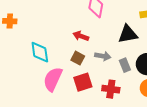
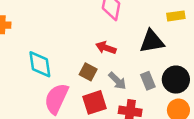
red arrow: (81, 36) -> (106, 48), moved
gray arrow: (103, 56) -> (117, 81), moved, turned 35

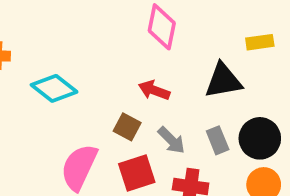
cyan diamond: (40, 64) -> (54, 88), moved, turned -44

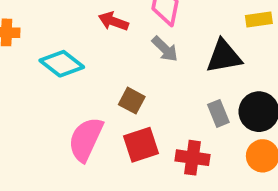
red arrow: (154, 90) -> (113, 21), moved
gray arrow: (171, 140) -> (165, 49), moved

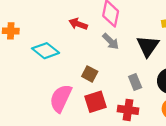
black triangle: (224, 56) -> (148, 46), turned -45
gray rectangle: (218, 113) -> (135, 82), moved

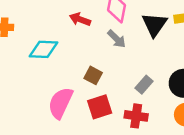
black triangle: (148, 46) -> (154, 25), moved
cyan diamond: (46, 51) -> (43, 49), turned -36
gray rectangle: (135, 82) -> (144, 85), turned 63

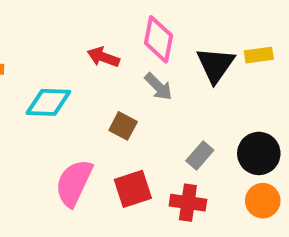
brown square: (93, 75) -> (123, 126), moved

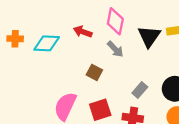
cyan diamond: (48, 102) -> (47, 43), moved

